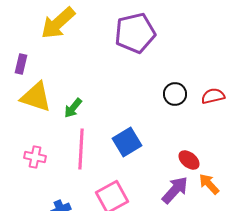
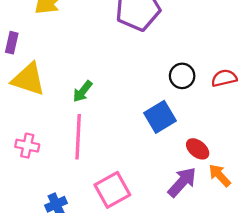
green arrow: (73, 108) -> (83, 91), moved
blue square: (127, 142) -> (160, 117), moved

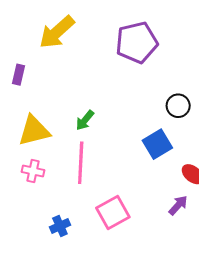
yellow triangle: (28, 79) -> (34, 131), moved, turned -32
purple arrow: (182, 182) -> (178, 205), size x0.7

